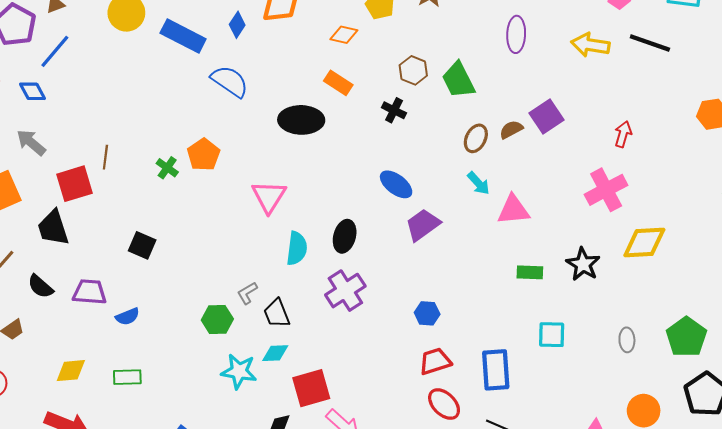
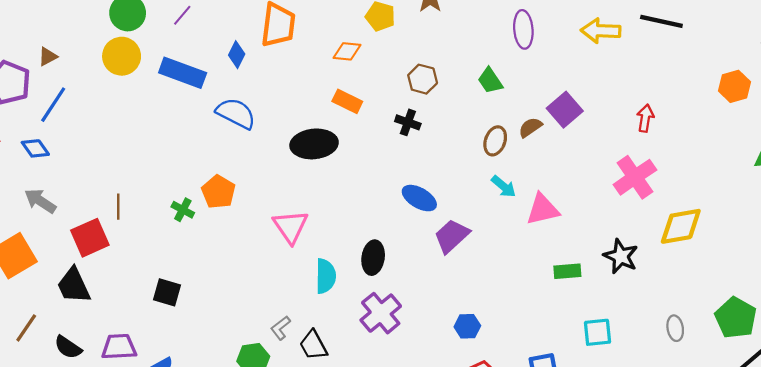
green trapezoid: (458, 80) -> (490, 81), moved, size x0.7

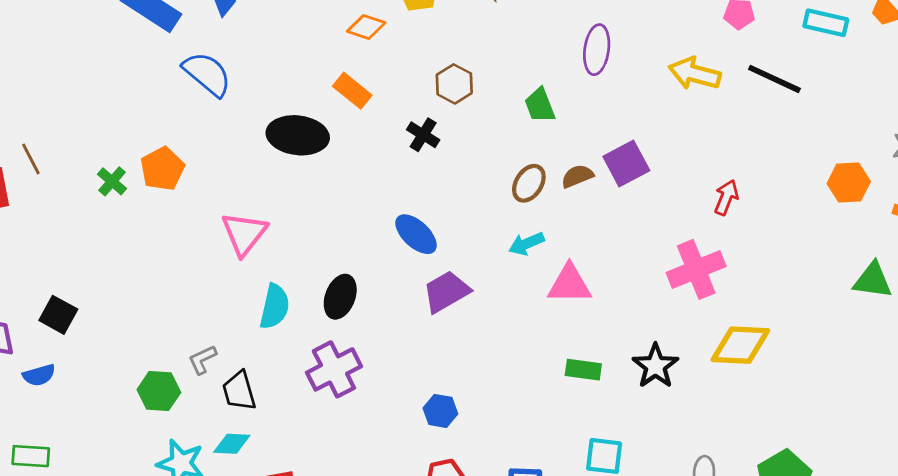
cyan arrow: (504, 186) -> (526, 244), turned 104
brown line: (118, 207) -> (31, 159), turned -40
black square: (167, 292) -> (58, 315), moved

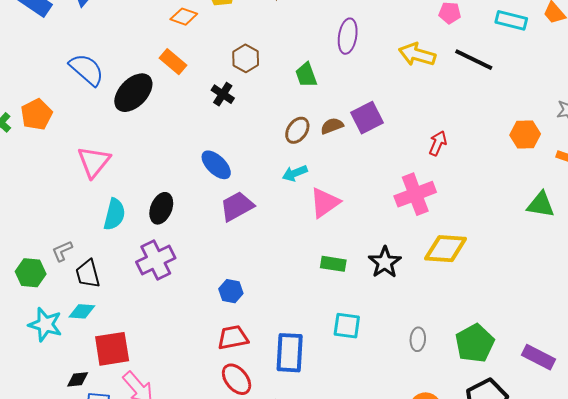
blue semicircle: (207, 74) -> (87, 70), moved
black ellipse: (298, 135) -> (133, 93), turned -54
pink triangle: (570, 284) -> (325, 203), turned -36

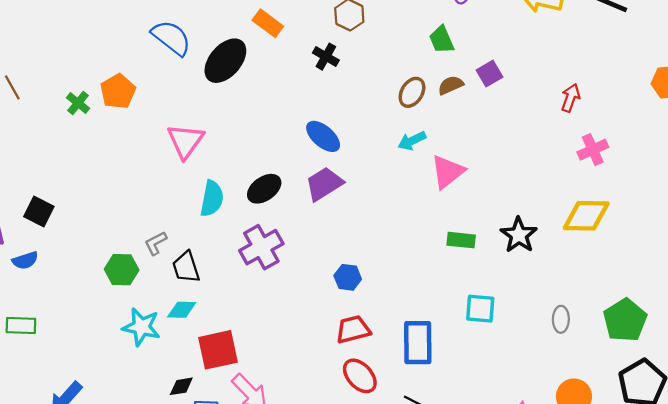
green trapezoid: (306, 75) -> (442, 40), moved
purple square: (367, 118) -> (490, 74), size x0.7
pink cross: (415, 194) -> (593, 150), moved, size x0.7
purple trapezoid: (237, 206) -> (324, 184), moved
black ellipse: (161, 208) -> (264, 189), turned 36

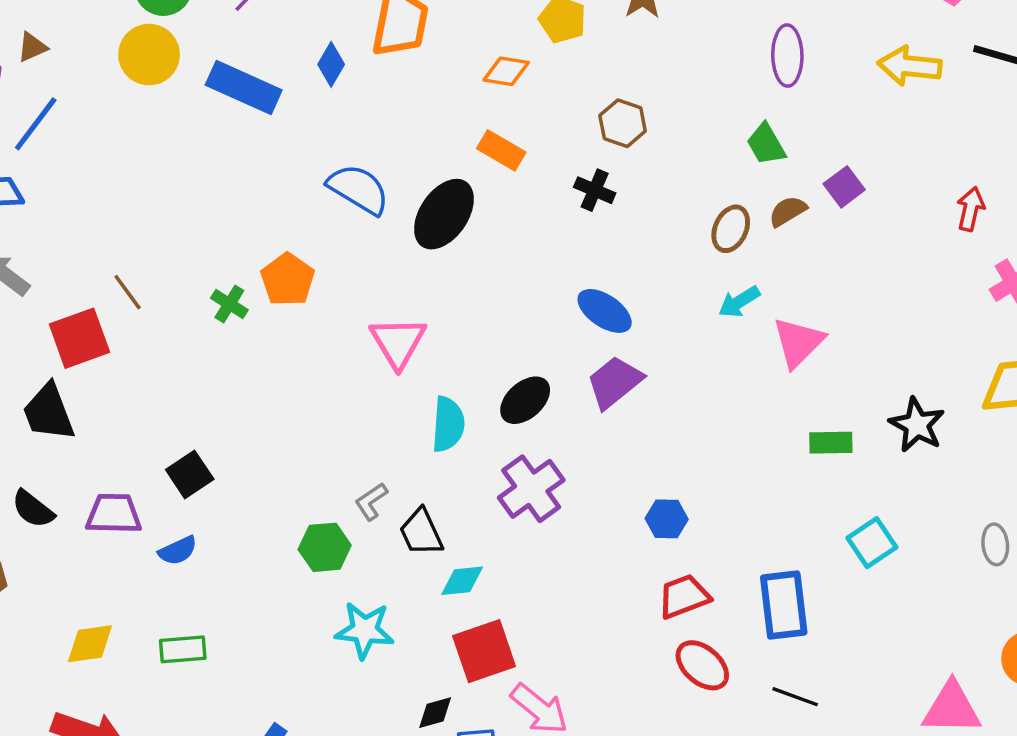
black square: (39, 212) -> (190, 474), turned 36
cyan square: (480, 309) -> (872, 543), turned -32
cyan diamond: (182, 310) -> (462, 581), moved

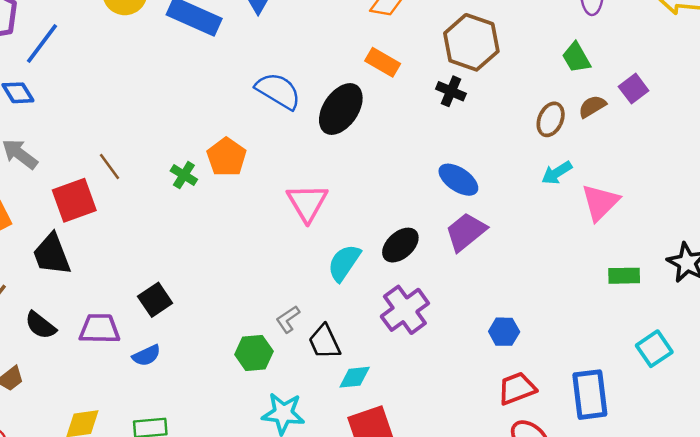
brown hexagon: (623, 123) -> (471, 42), size x1.6
cyan semicircle: (448, 424) -> (344, 263), turned -150

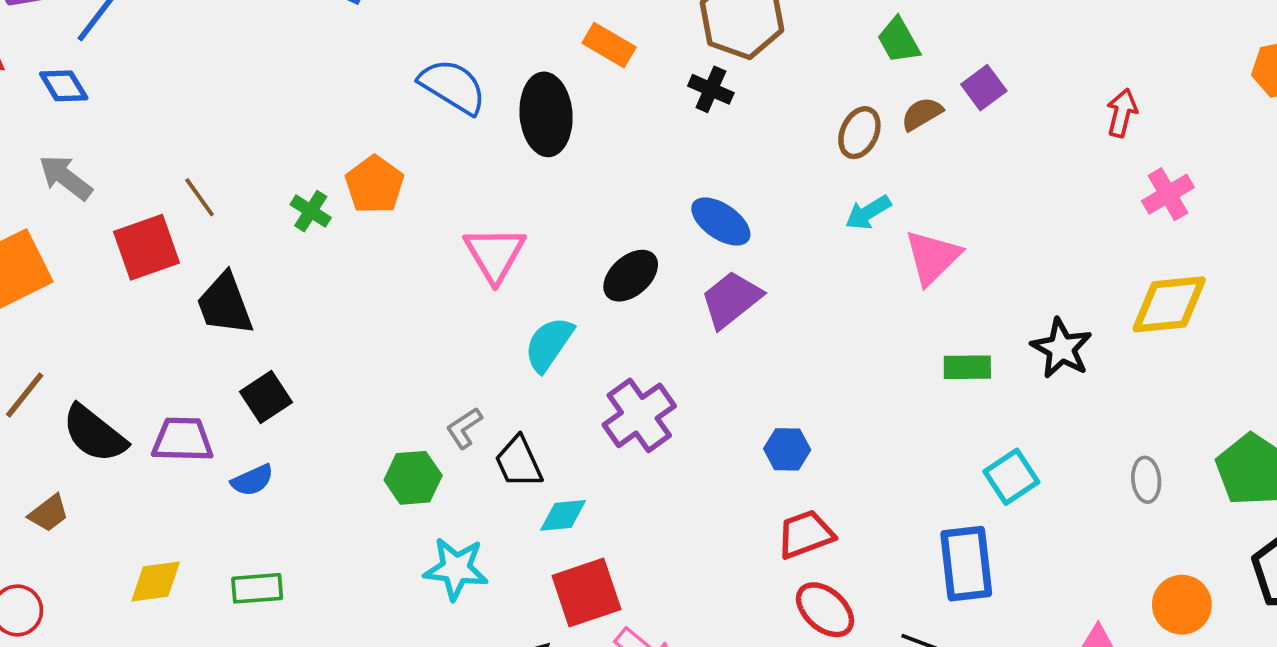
black ellipse: (341, 109) -> (546, 114), turned -39
black ellipse: (400, 245) -> (631, 276), moved
black trapezoid: (52, 254) -> (225, 304), moved
black semicircle: (40, 325) -> (94, 434), size x1.4
blue rectangle: (590, 395) -> (966, 564), moved

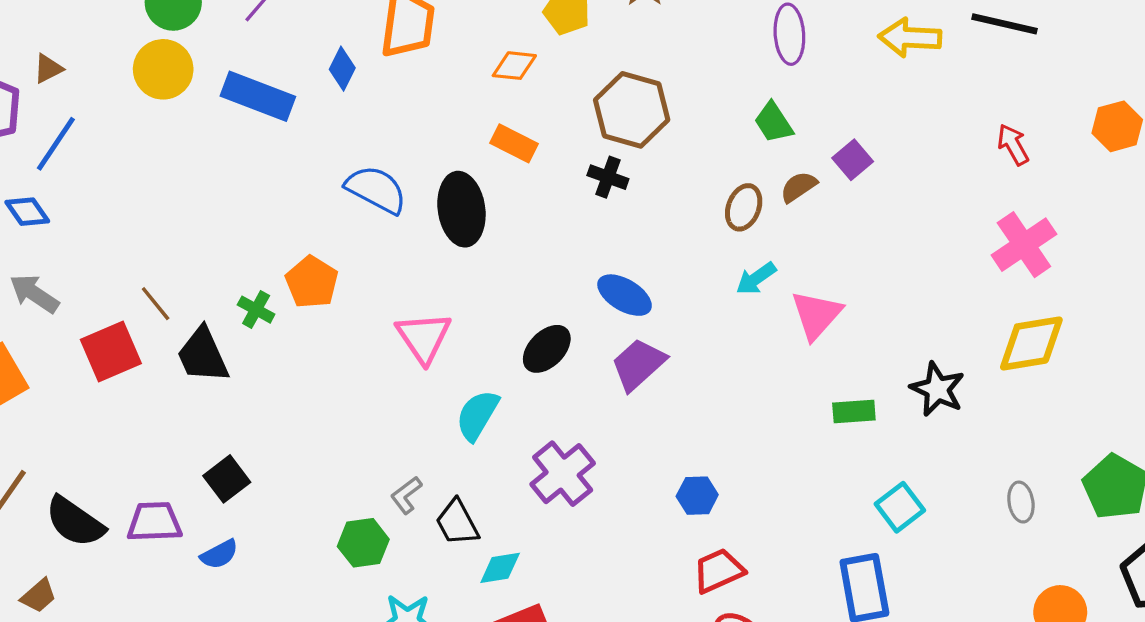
red arrow: (1122, 113) -> (1013, 145), moved, turned -39
pink cross: (1168, 194) -> (1024, 245), size x1.4
black trapezoid: (225, 304) -> (203, 355), moved

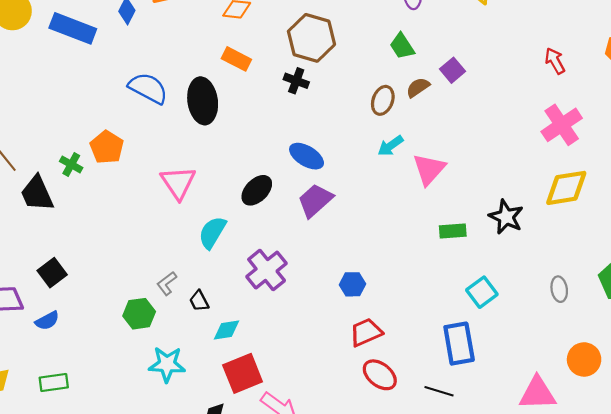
black trapezoid: (457, 523) -> (199, 301), size x0.7

